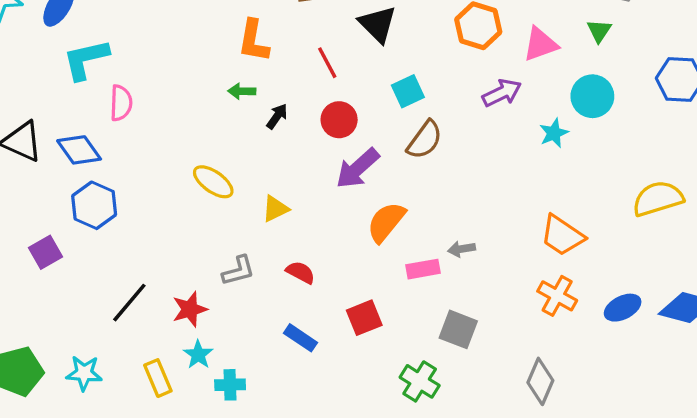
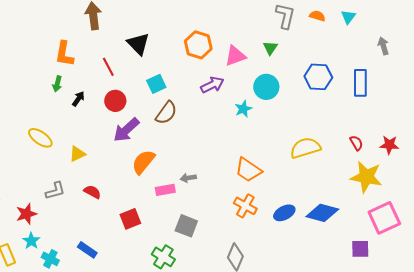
green arrow: (242, 91) -> (57, 84), turned -77
blue rectangle: (300, 338) -> (87, 250), moved
cyan cross: (230, 385) -> (50, 259), turned 30

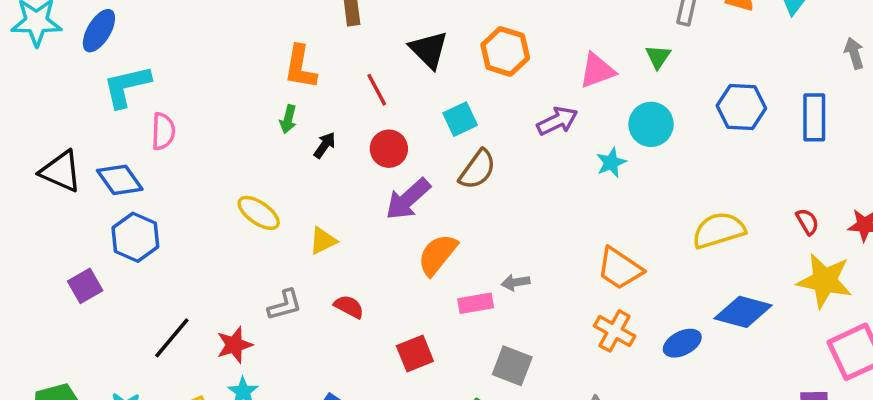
orange hexagon: (198, 45) -> (505, 51), moved
blue diamond: (322, 213) -> (743, 312), moved

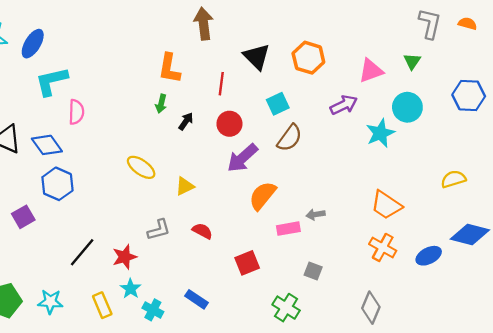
red line: (377, 90) -> (221, 84), turned 35
cyan star: (611, 163) -> (380, 133), size x1.4
yellow semicircle: (719, 230) -> (453, 179), size x0.7
gray square: (512, 366) -> (313, 271), size x0.7

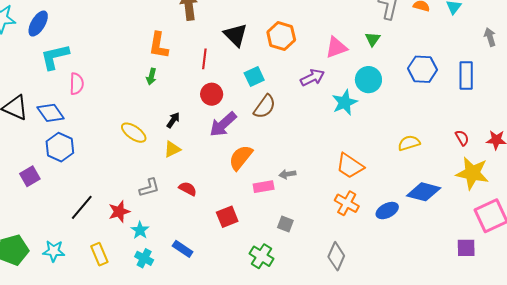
black arrow: (186, 121) -> (173, 120), moved
cyan star: (130, 289) -> (140, 230), moved

